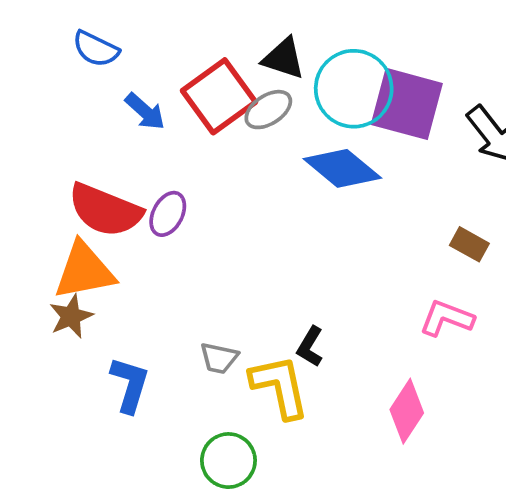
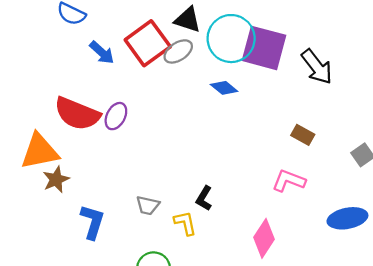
blue diamond: (342, 168) -> (224, 88), size x0.6
orange triangle: (84, 271) -> (40, 151), moved
yellow L-shape: (280, 387) -> (185, 223), size x0.6

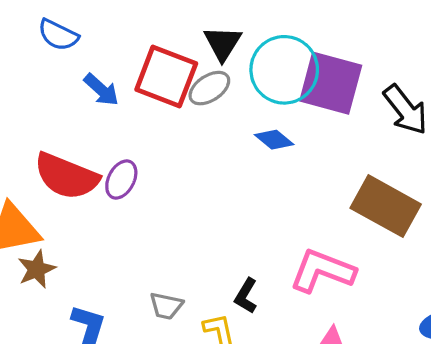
black triangle: (188, 20) -> (223, 43), turned 44
red square: (148, 43) -> (166, 76), turned -33
brown rectangle: (303, 135) -> (386, 206), size x2.0
pink L-shape: (289, 181) -> (322, 271), moved, size x1.4

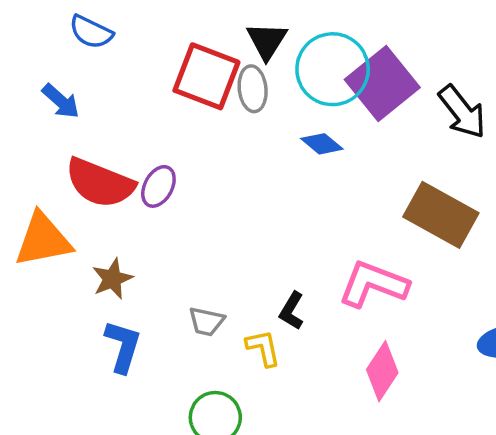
purple square: (331, 83) -> (382, 83), turned 36
gray ellipse: (209, 88) -> (253, 89), turned -63
blue arrow: (101, 90) -> (61, 101), moved
brown star: (37, 269) -> (112, 279), moved

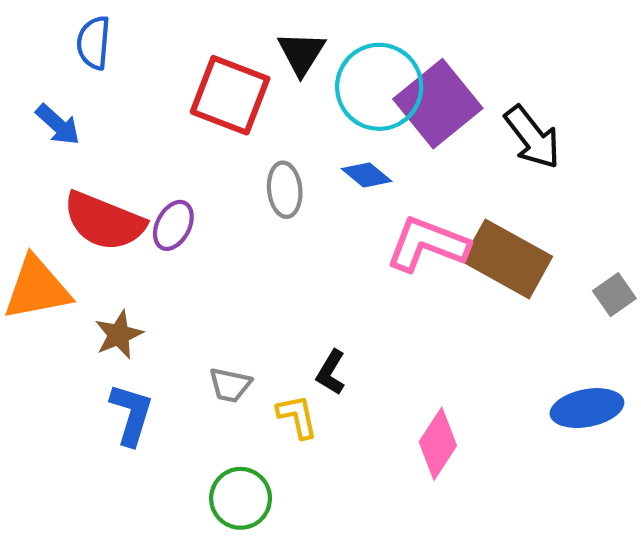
blue semicircle: (91, 32) -> (94, 43), turned 69
gray ellipse: (253, 89) -> (285, 190), moved
pink L-shape: (373, 284) -> (427, 244), moved

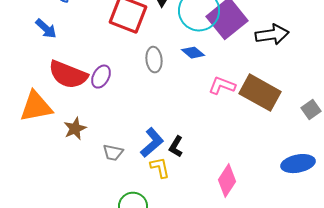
black arrow: (532, 137) -> (272, 35), turned -60
pink L-shape: (427, 244) -> (222, 86), size x0.7
gray trapezoid: (230, 385) -> (113, 153), moved
blue L-shape: (131, 414) -> (152, 143), moved, turned 32

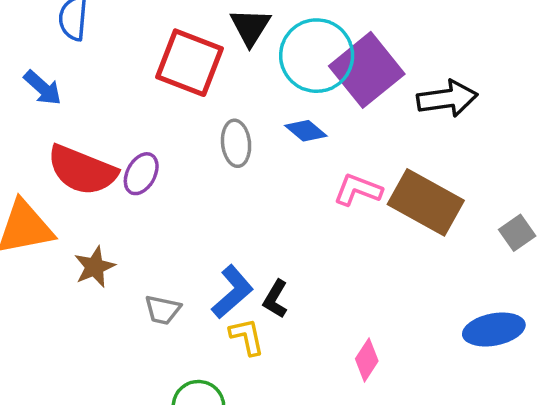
pink diamond: (227, 181) -> (367, 360), size x0.7

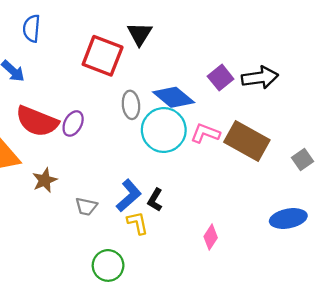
cyan circle: (317, 56) -> (164, 130), moved
purple square: (367, 70) -> (221, 78), moved, size x0.6
blue diamond: (306, 131) -> (174, 97), size x1.6

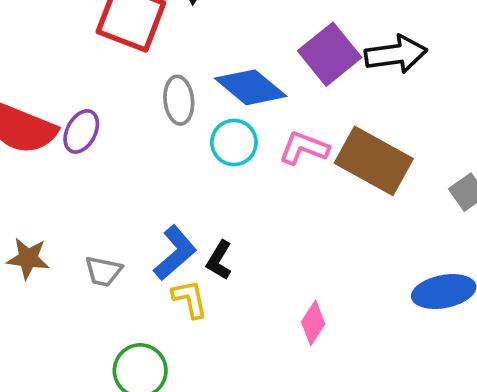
purple square: (221, 78) -> (330, 54), size x1.4
cyan circle: (164, 130) -> (234, 143), size x0.6
brown star: (45, 180) -> (28, 258), moved, turned 30

